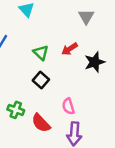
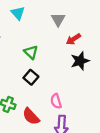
gray triangle: (86, 17) -> (58, 20), moved
red arrow: (70, 49) -> (73, 39), moved

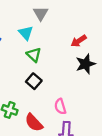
cyan triangle: (18, 13) -> (26, 33), moved
gray triangle: (58, 20) -> (41, 13), moved

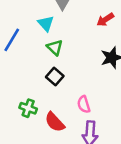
red arrow: (79, 41) -> (105, 20), moved

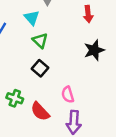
red arrow: (105, 20) -> (88, 14), turned -63

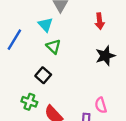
black square: (40, 68) -> (43, 75), moved
pink semicircle: (68, 95) -> (101, 105), moved

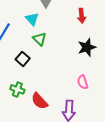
black square: (43, 75) -> (23, 59), moved
pink semicircle: (101, 105) -> (83, 82), moved

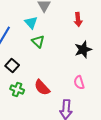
black square: (23, 59) -> (12, 66), moved
red semicircle: (39, 101) -> (42, 88), moved

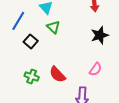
black square: (12, 66) -> (31, 41), moved
pink semicircle: (79, 82) -> (96, 69), turned -128

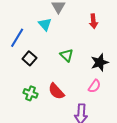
green triangle: (53, 27) -> (67, 55), moved
black star: (100, 35) -> (100, 62), moved

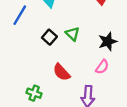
black square: (29, 58) -> (49, 37), moved
green cross: (31, 93) -> (34, 93), moved

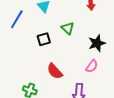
green triangle: (73, 34) -> (68, 28), moved
black square: (49, 37) -> (44, 39), turned 32

